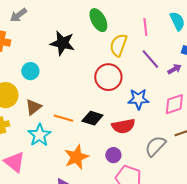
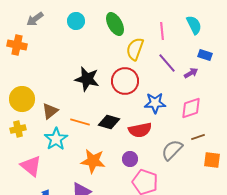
black star: (62, 43) -> (87, 79), moved
cyan circle: (30, 71) -> (76, 21), moved
orange star: (76, 157) -> (93, 161), turned 30

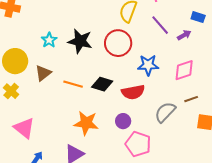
yellow cross: (18, 129) -> (11, 91), turned -35
cyan star: (56, 139) -> (49, 40), moved, size x0.7

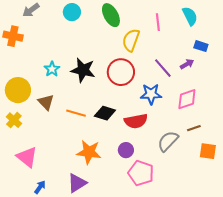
purple line: (160, 25) -> (163, 68), moved
brown triangle: (43, 73) -> (46, 102), turned -36

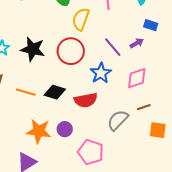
blue star: (151, 94) -> (101, 73), turned -30
purple circle: (126, 150) -> (65, 129), moved

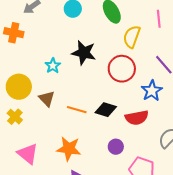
black star: (33, 49) -> (84, 53), moved
orange star: (39, 131) -> (69, 149), moved

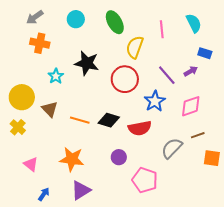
orange cross: (14, 33) -> (40, 43), moved
pink triangle: (28, 154) -> (31, 164), size x0.7

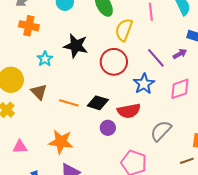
brown line: (198, 135) -> (187, 161), moved
purple circle: (119, 157) -> (108, 128), moved
pink triangle: (31, 164) -> (20, 147), turned -42

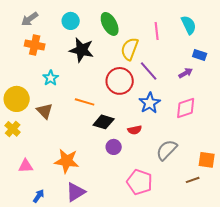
black star: (76, 46) -> (82, 50), moved
purple line: (156, 58) -> (149, 71), moved
orange line: (69, 103) -> (85, 102), moved
red semicircle: (129, 111) -> (135, 130), size x0.6

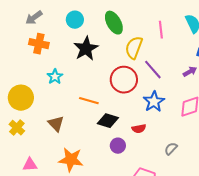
black star: (82, 50) -> (86, 49), turned 30
brown triangle: (45, 111) -> (56, 124), moved
gray semicircle: (167, 150) -> (171, 149), size x0.6

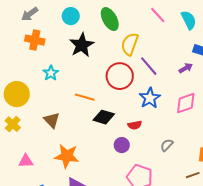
pink line: (161, 30) -> (158, 15), moved, turned -36
purple circle: (118, 146) -> (122, 145), moved

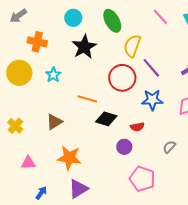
gray arrow: (30, 14) -> (18, 16), moved
yellow circle: (17, 94) -> (19, 73), moved
blue star: (150, 98) -> (152, 100), turned 30
brown triangle: (52, 120) -> (54, 122), turned 42

